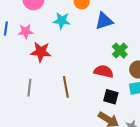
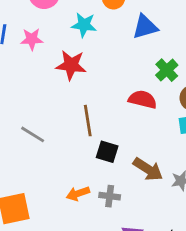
red star: (41, 52) -> (71, 65), moved
gray line: (29, 88) -> (33, 134), moved, turned -66
black square: (111, 97) -> (107, 152), moved

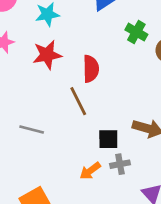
red semicircle: (143, 99) -> (91, 69), moved, turned 92
black square: (107, 152) -> (108, 139), moved

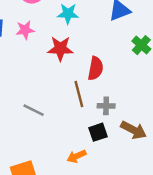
black square: (108, 139) -> (98, 132), turned -30
gray cross: (120, 164) -> (106, 106), moved

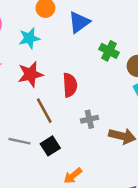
brown line: (79, 94) -> (44, 111), moved
black square: (98, 132) -> (50, 146), moved

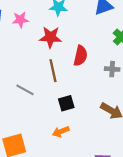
gray cross: (89, 119) -> (112, 69), moved
black square: (50, 146) -> (66, 103), moved

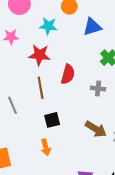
gray line: (25, 90) -> (13, 105), turned 36
orange arrow: (61, 132) -> (46, 147), turned -84

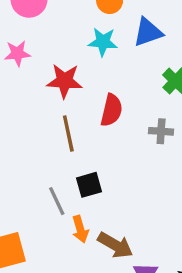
cyan star: (48, 26) -> (103, 42), moved
gray line: (13, 105) -> (57, 201), moved
brown arrow: (96, 129) -> (115, 245), moved

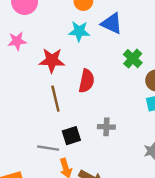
blue triangle: (148, 32) -> (112, 23), turned 45
gray cross: (161, 131) -> (106, 127), moved
gray line: (57, 201) -> (48, 148), turned -55

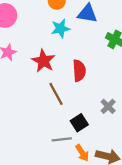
red star: (52, 60) -> (43, 61), turned -30
gray cross: (106, 127) -> (108, 106), turned -32

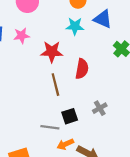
red star: (43, 61) -> (52, 52), turned 30
orange arrow: (82, 153) -> (65, 144), turned 84

